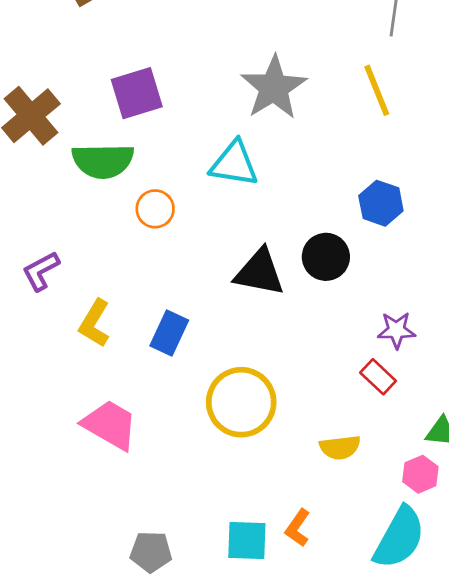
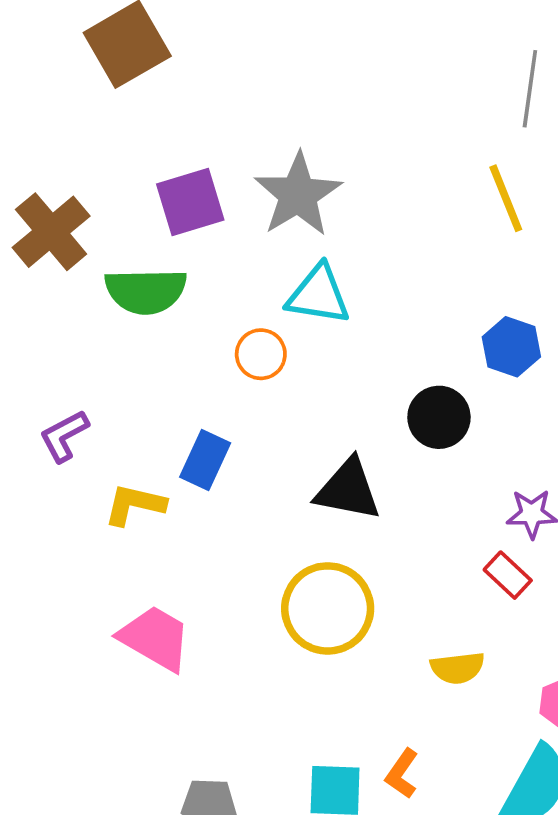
gray star: (274, 88) -> (298, 195), moved
orange circle: (155, 209) -> (261, 354), moved
black triangle: (260, 272) -> (348, 490), moved
yellow L-shape: (94, 323) -> (135, 505), turned 72
blue rectangle: (169, 333) -> (205, 460), moved

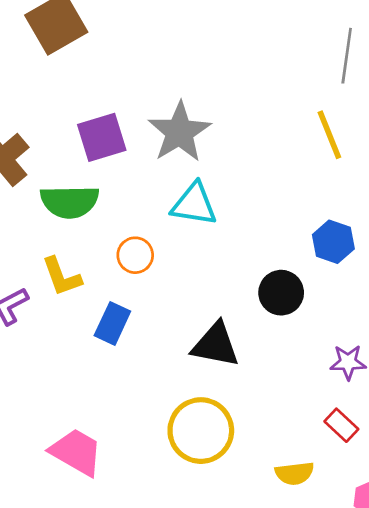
orange circle: (261, 354) -> (135, 255), moved
yellow L-shape: (135, 505) -> (62, 277), moved, turned -123
red rectangle: (508, 575) -> (341, 425), moved

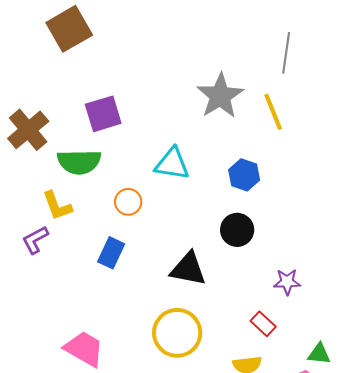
gray star: (179, 132) -> (220, 96), moved
blue hexagon: (333, 242) -> (244, 175), moved
yellow L-shape: (62, 277) -> (57, 206), moved
red rectangle: (341, 425) -> (263, 324), moved

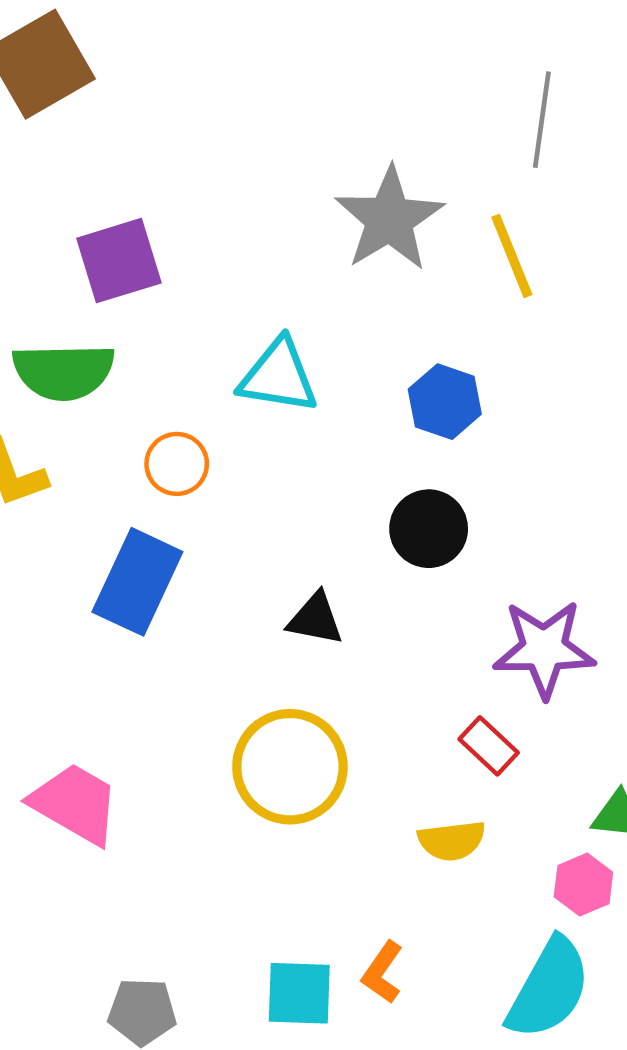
blue rectangle: (111, 253) -> (137, 582), size x1.4
black triangle: (188, 269) -> (315, 619), size x0.7
purple star: (287, 282) -> (544, 649), size x1.6

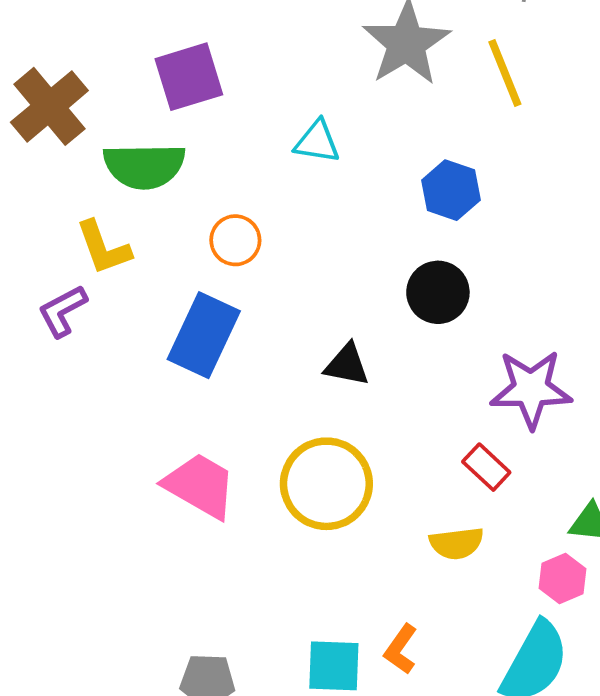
cyan triangle: (278, 376) -> (317, 142), moved, size x0.7
pink trapezoid: (75, 804) -> (200, 486), moved

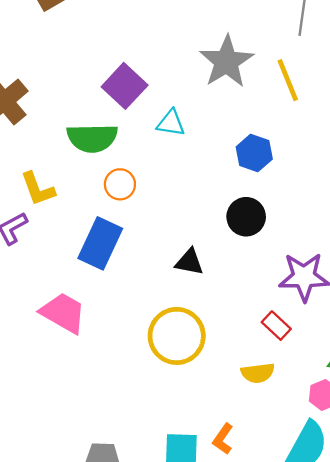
purple square: (189, 77) -> (125, 86), moved, turned -30
green semicircle: (144, 166) -> (92, 138), moved
pink trapezoid: (200, 486) -> (63, 313), moved

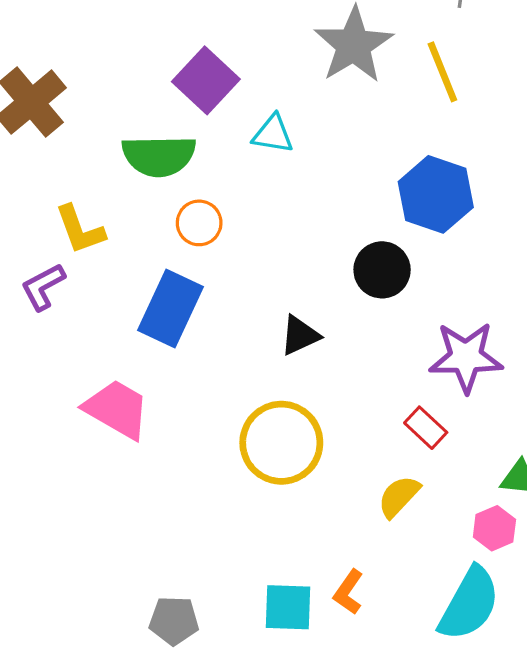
blue hexagon: (254, 153) -> (436, 194), moved, size x1.4
black triangle: (189, 262) -> (300, 335), turned -36
yellow semicircle: (258, 373) -> (399, 496), turned 140

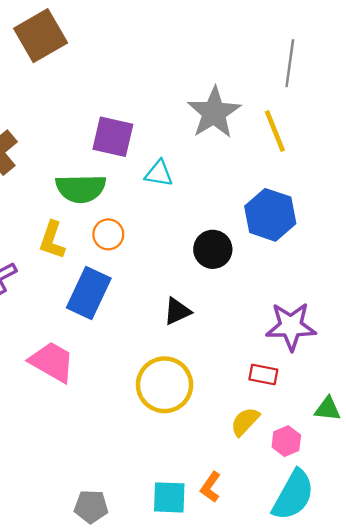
purple square: (206, 80) -> (113, 137), turned -30
yellow L-shape: (80, 230) -> (52, 240), moved, turned 39
black circle: (382, 270) -> (213, 249), moved
red rectangle: (426, 428) -> (263, 374), turned -32
pink hexagon: (494, 528) -> (286, 441), moved

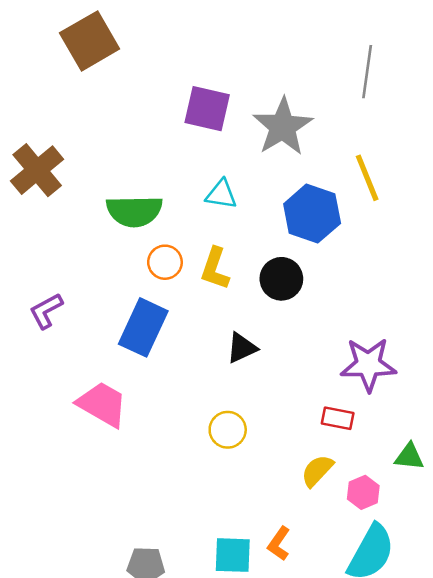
yellow line: (275, 131) -> (367, 178), moved
purple square: (113, 137) -> (207, 109), moved
blue hexagon: (270, 215) -> (312, 214), moved
yellow L-shape: (52, 240) -> (215, 269), moved
yellow circle: (165, 385) -> (228, 430), size x0.6

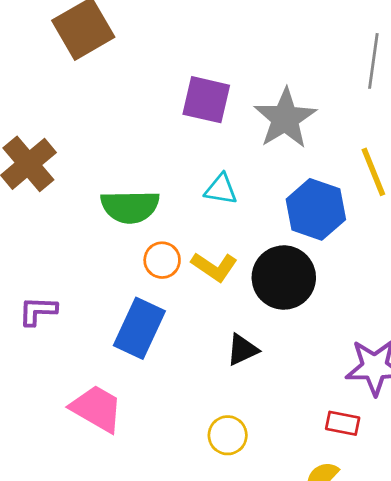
yellow L-shape: (215, 269) -> (214, 267), turned -75
black circle: (281, 279) -> (284, 278), size x1.4
purple L-shape: (46, 311) -> (38, 311), turned 30

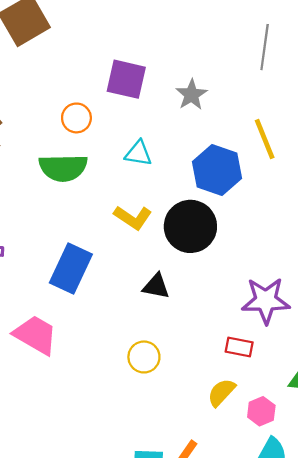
gray star: (285, 118) -> (192, 95), size x0.6
orange circle: (162, 260) -> (76, 118), moved
black triangle: (242, 350) -> (156, 286), turned 36

